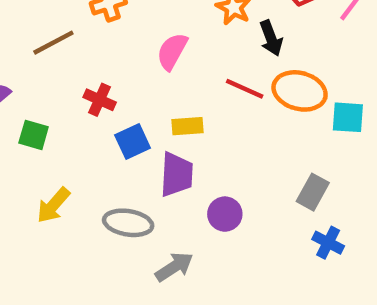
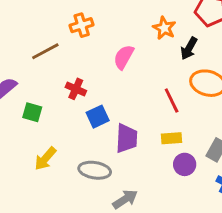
black arrow: (271, 38) -> (189, 48), turned 50
red line: (245, 89) -> (172, 101), moved, turned 40
yellow rectangle: (187, 126) -> (172, 138), moved
purple circle: (225, 214) -> (185, 164), moved

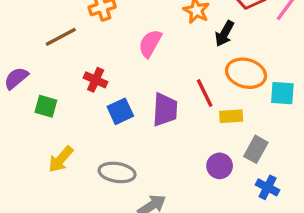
purple trapezoid: (127, 138) -> (165, 110), moved
yellow rectangle: (172, 138) -> (231, 116), moved

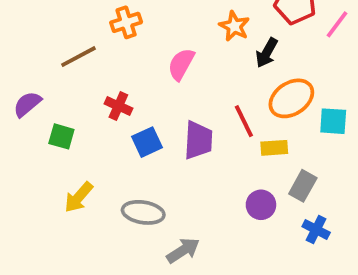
orange ellipse: (246, 73) -> (291, 98), turned -48

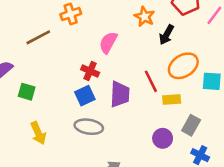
red cross: (118, 106) -> (90, 71), moved
yellow arrow: (79, 197) -> (38, 133), turned -65
gray ellipse: (143, 212) -> (89, 127), moved

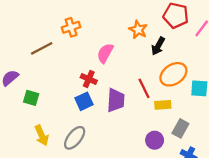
gray ellipse: (89, 127) -> (75, 138), moved, turned -60

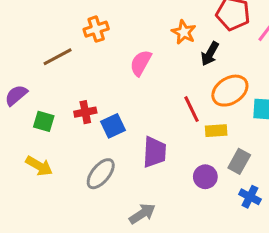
red cross: (89, 79) -> (85, 112), moved, turned -35
purple trapezoid: (116, 100) -> (155, 152), moved
yellow arrow: (42, 135) -> (39, 166), moved, turned -36

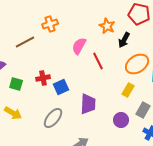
red line: (191, 109) -> (98, 61), moved
yellow rectangle: (216, 131) -> (128, 90), turned -56

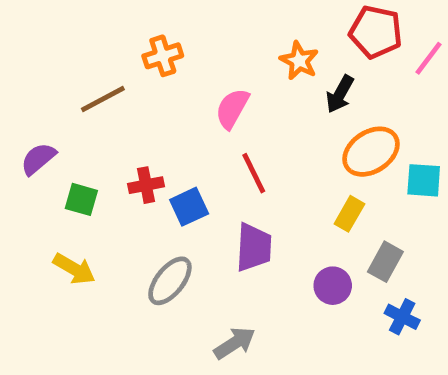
red line: (98, 61) -> (254, 173), moved

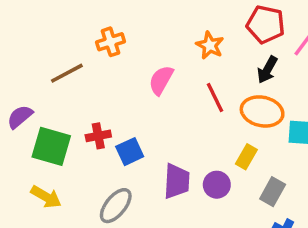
black arrow: (340, 94) -> (267, 70), moved
orange ellipse: (371, 152) -> (262, 111), turned 45
red line: (254, 173) -> (215, 98), moved
green square: (81, 199) -> (51, 146), size x1.6
purple circle: (333, 286) -> (217, 185), moved

